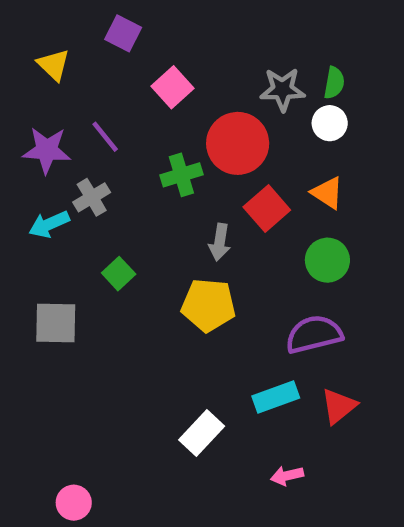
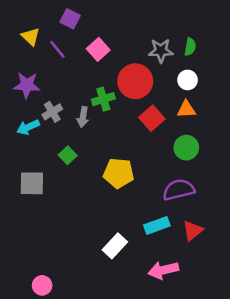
white circle: (330, 123) -> (188, 80), moved
purple line: (105, 137) -> (57, 49), moved
orange triangle: (327, 193) -> (186, 109), turned -36
gray arrow: (220, 242) -> (83, 117), moved
pink arrow: (287, 476) -> (163, 270), size x1.6

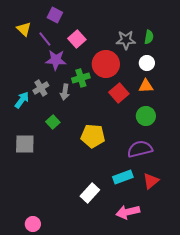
purple star: (27, 85) -> (56, 60), moved
cyan arrow: (28, 127) -> (22, 100), turned 150

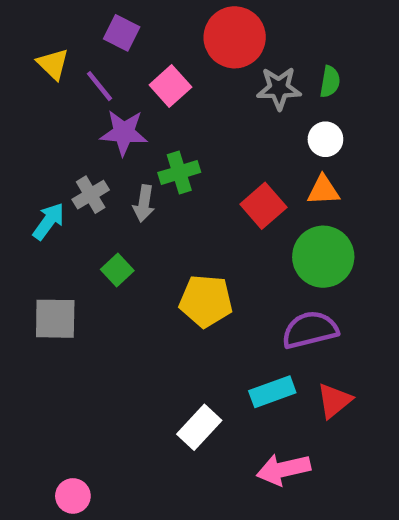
red circle: (106, 64) -> (235, 37), moved
green circle: (146, 116) -> (323, 257), size x1.4

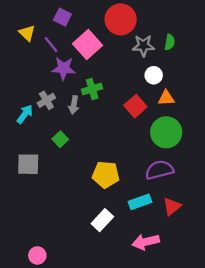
pink square: (170, 86) -> (88, 44), size x1.4
white circle: (325, 139) -> (154, 75), moved
yellow pentagon: (206, 301) -> (106, 174), moved

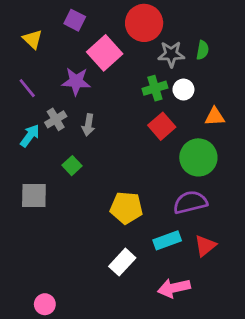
purple line: (51, 44) -> (27, 88), moved
green cross: (92, 89) -> (155, 88), moved
orange triangle: (166, 98) -> (215, 117), moved

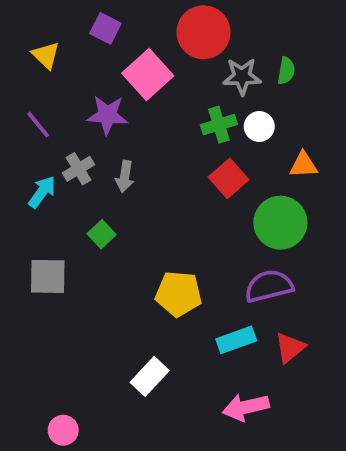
white rectangle: (122, 262) -> (150, 376), moved

